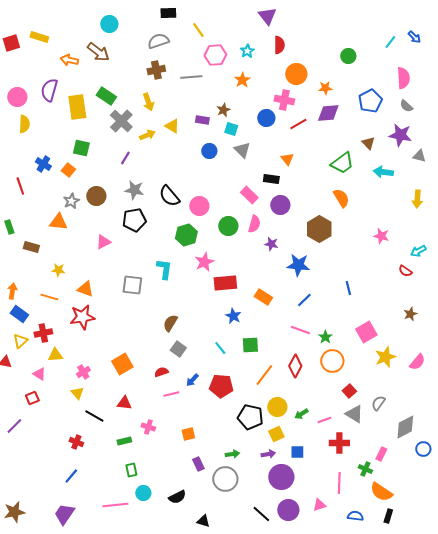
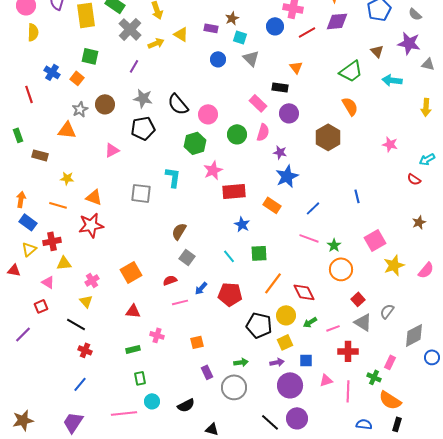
blue star: (298, 265) -> (287, 176), moved, turned -30
red diamond: (295, 366) -> (304, 292), moved, turned -55
black line: (94, 416) -> (76, 324), moved
pink triangle: (319, 505) -> (326, 380), moved

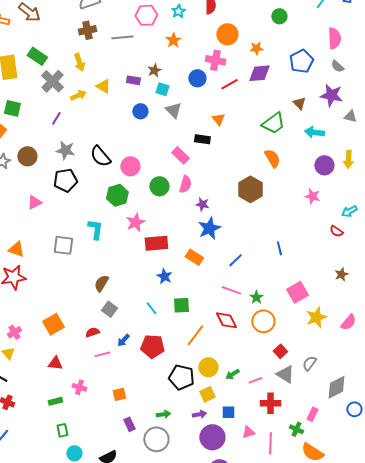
purple circle: (289, 113) -> (324, 165), moved
red diamond: (304, 292) -> (226, 320), moved

